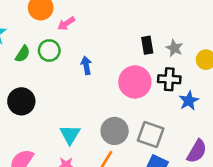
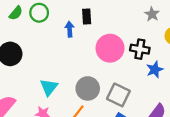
black rectangle: (147, 45) -> (87, 16), moved
gray star: (174, 48) -> (152, 14), moved

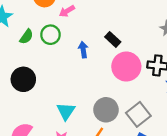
black rectangle: (87, 16) -> (113, 39), moved, turned -40
gray square: (118, 95) -> (138, 114), turned 30

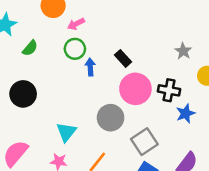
green circle: (50, 35) -> (75, 49), moved
gray circle: (106, 110) -> (111, 118), moved

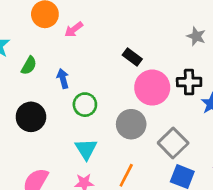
green circle: (75, 49) -> (85, 105), moved
blue arrow: (90, 67) -> (63, 79), moved

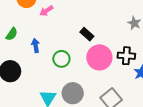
green circle: (85, 105) -> (61, 59), moved
gray circle: (131, 124) -> (73, 93), moved

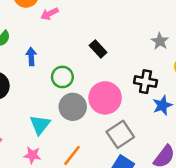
pink circle: (99, 57) -> (105, 98), moved
gray circle: (73, 93) -> (73, 107), moved

